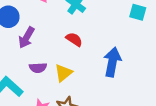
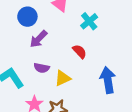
blue arrow: (112, 62) -> (108, 80), turned -35

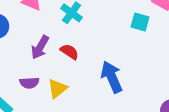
purple arrow: (38, 39) -> (40, 47), moved

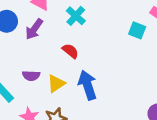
purple arrow: (40, 47) -> (34, 29), moved
blue arrow: (112, 77) -> (88, 85), moved

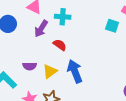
cyan cross: (76, 16) -> (63, 17), turned -35
purple arrow: (34, 29) -> (41, 29), moved

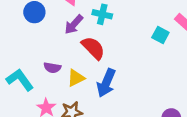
red semicircle: (60, 45) -> (93, 48), size x1.5
blue arrow: (75, 71) -> (106, 83), turned -145

